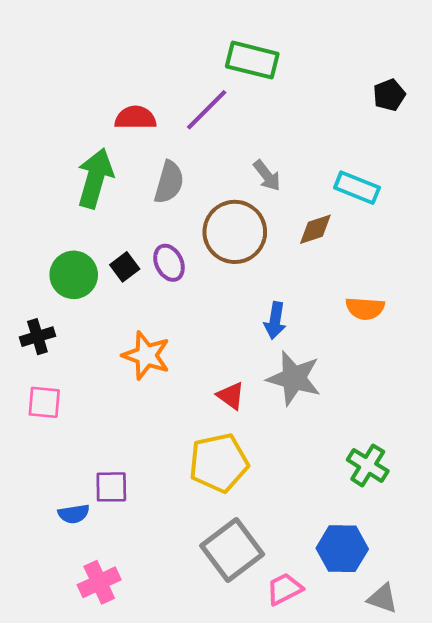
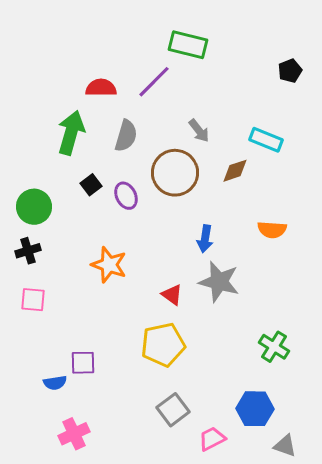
black square: (125, 267) -> (91, 185), moved
green circle: (74, 275) -> (34, 207), moved
gray square: (232, 550) -> (173, 410), size x0.7

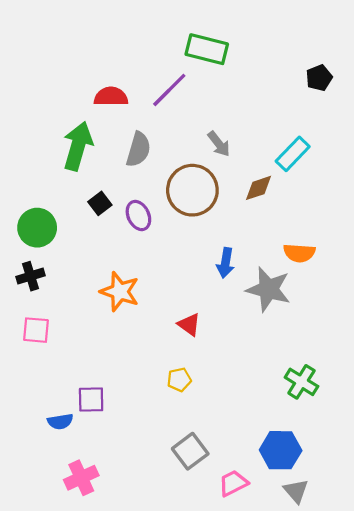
cyan rectangle: (266, 140) -> (293, 154), turned -68
gray star: (219, 282) -> (268, 289), moved
yellow pentagon: (163, 345) -> (179, 380), size x0.5
gray triangle: (285, 446) -> (296, 491), moved, turned 30

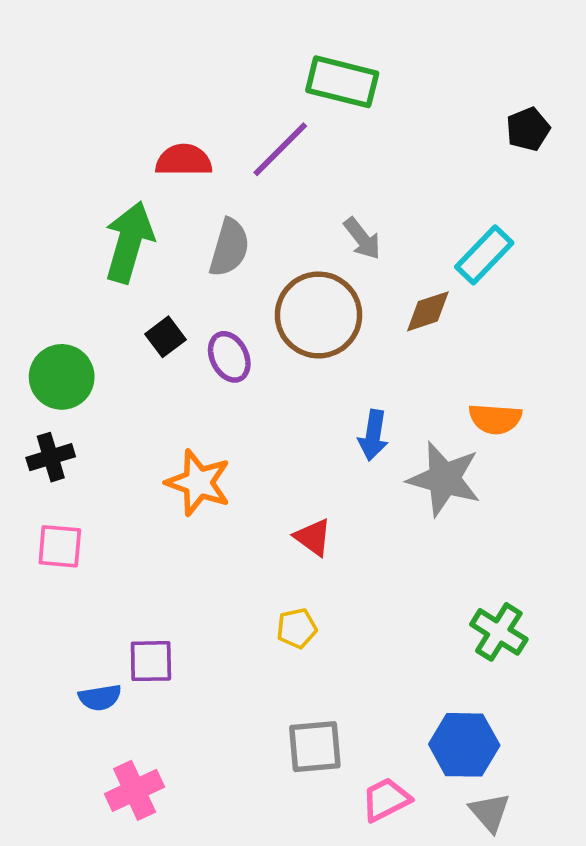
gray square: (190, 451) -> (315, 747), turned 32

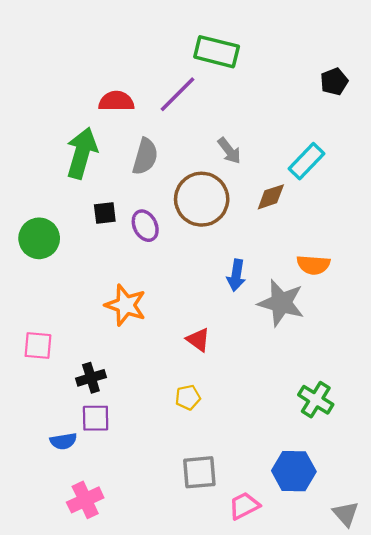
black square: (165, 337) -> (105, 213), turned 30
black cross: (51, 457) -> (91, 378), moved
gray triangle: (490, 812) -> (346, 514), moved

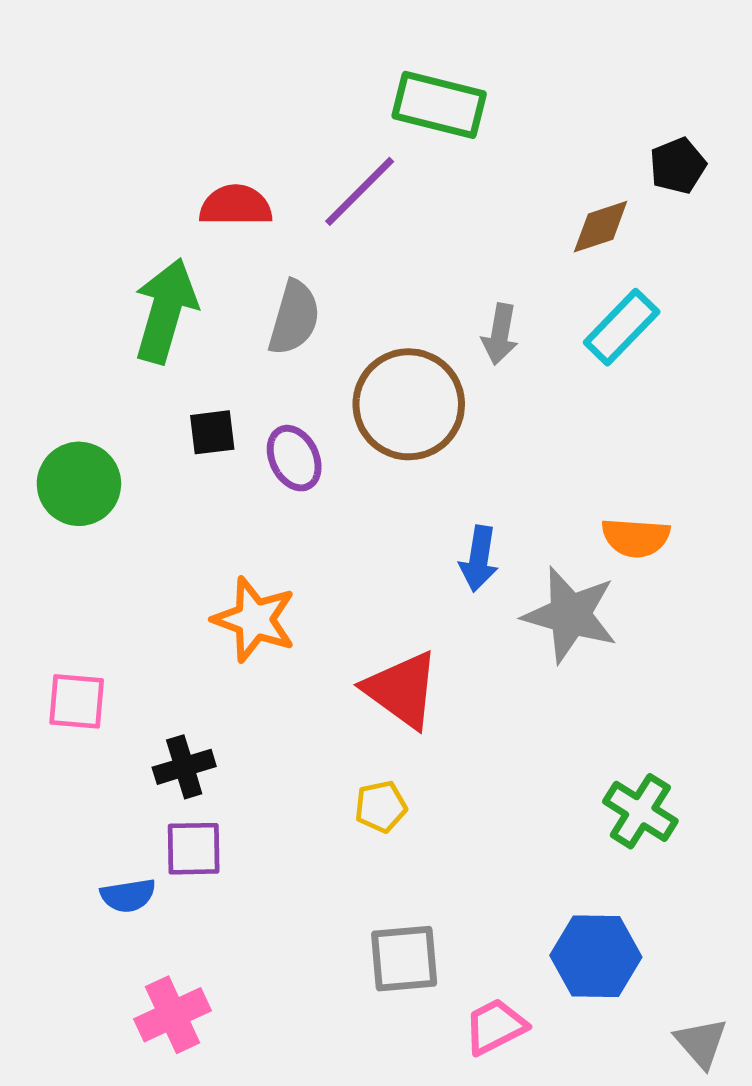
gray arrow: (229, 151) -> (500, 334), moved, turned 48
brown diamond: (271, 197) -> (601, 227), moved
red triangle: (198, 340) -> (402, 690), size x1.6

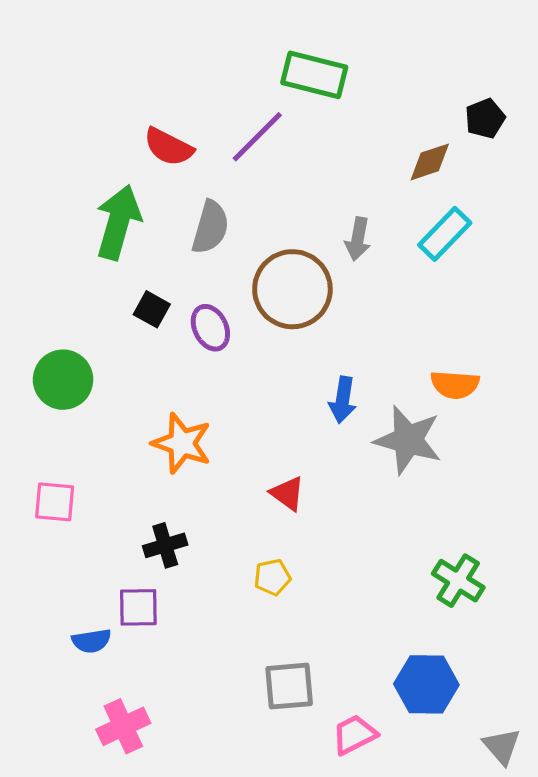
red semicircle: (236, 205) -> (169, 147), turned -153
black square: (212, 432) -> (152, 309), turned 36
green circle: (79, 484) -> (63, 380), moved
red triangle: (402, 690) -> (287, 493), size x0.6
black cross: (184, 767) -> (165, 545), moved

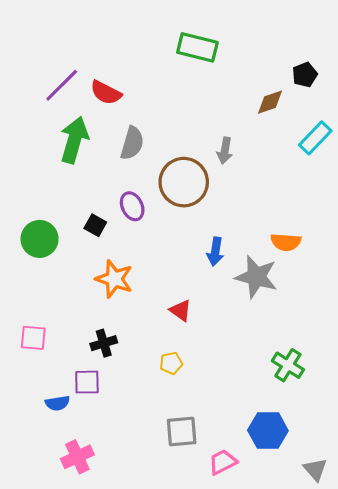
purple line: (257, 137) -> (62, 85), moved
cyan rectangle: (445, 234) -> (315, 138), moved
black square: (152, 309) -> (95, 225), moved
pink square: (55, 502) -> (33, 338), moved

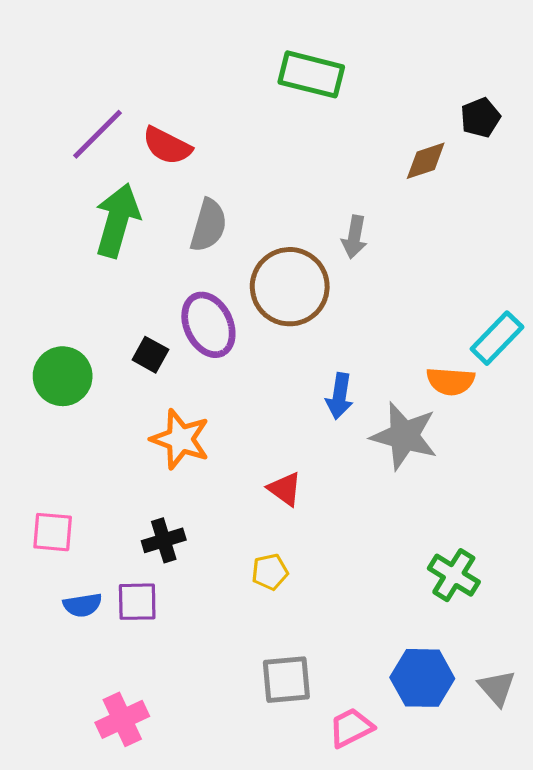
cyan rectangle: (315, 138) -> (497, 338), moved
purple ellipse: (132, 206) -> (208, 325), size x1.4
blue semicircle: (57, 403) -> (82, 605), moved
gray triangle: (315, 469) -> (497, 688), moved

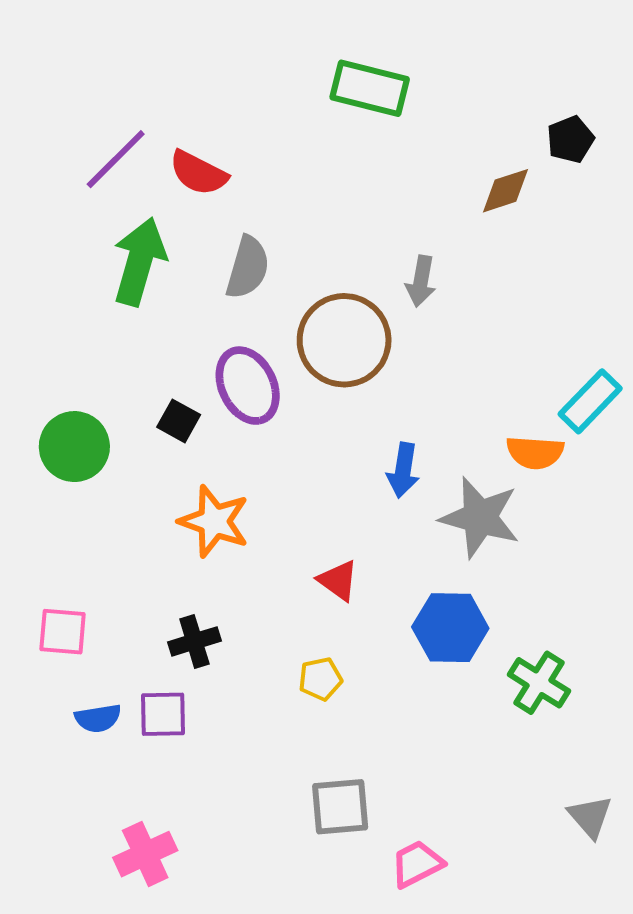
blue hexagon: (422, 678) -> (450, 628), moved

